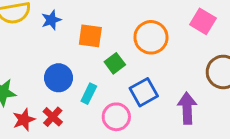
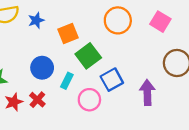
orange square: (90, 36) -> (68, 33), turned -30
orange circle: (151, 37) -> (118, 20), moved
green square: (115, 63) -> (88, 56), size x1.5

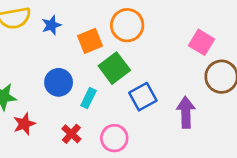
orange circle: (118, 20) -> (127, 25), moved
pink square: (160, 22) -> (201, 42), moved
red cross: (37, 100) -> (71, 134), moved
pink circle: (89, 100) -> (114, 138), moved

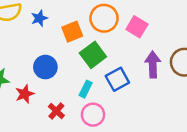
pink square: (201, 42) -> (137, 27), moved
cyan rectangle: (89, 98) -> (86, 89), moved
purple arrow: (186, 112) -> (153, 65), moved
red star: (24, 124) -> (25, 94), moved

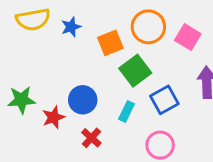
blue circle: (45, 67) -> (83, 100), moved
pink circle: (93, 115) -> (160, 145), moved

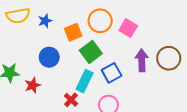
blue circle: (83, 100) -> (49, 57), moved
cyan rectangle: (126, 112) -> (85, 81), size x1.5
red cross: (91, 138) -> (71, 100), moved

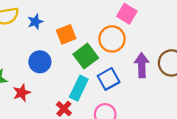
orange circle: (100, 21) -> (112, 39), moved
pink square: (128, 28) -> (127, 14), moved

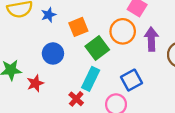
purple arrow: (142, 65) -> (151, 39), moved
blue square: (109, 79) -> (132, 80), moved

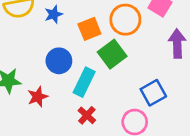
orange circle: (123, 31) -> (125, 20), moved
cyan rectangle: (91, 79) -> (84, 82), moved

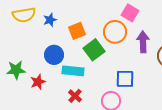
orange circle: (125, 20) -> (115, 32), moved
cyan rectangle: (84, 82) -> (73, 71), turned 70
blue square: (153, 93) -> (125, 79), turned 30

